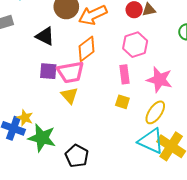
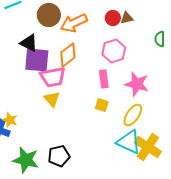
purple square: (48, 71) -> (37, 60), moved, size x1.5
green star: (42, 138) -> (26, 160), moved
black pentagon: (77, 156) -> (59, 156), turned 30

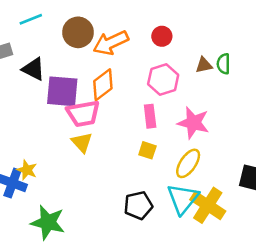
brown triangle: (127, 18) -> (204, 65), moved
black triangle: (29, 43) -> (33, 69), moved
cyan triangle: (129, 142) -> (183, 199), turned 44
black pentagon: (59, 156) -> (138, 205), moved

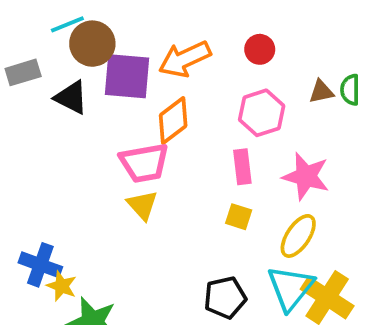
brown circle: (78, 32) -> (92, 44), moved
purple square: (62, 91) -> (127, 76), moved
yellow star: (27, 170) -> (62, 286), moved

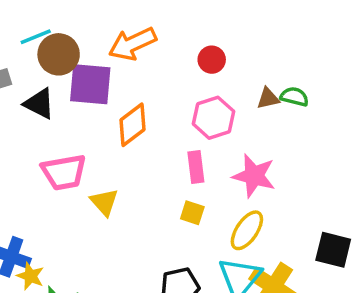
orange arrow: (185, 59) -> (132, 44), moved
green semicircle: (350, 90) -> (294, 97), turned 104
pink trapezoid: (144, 163) -> (64, 172), moved

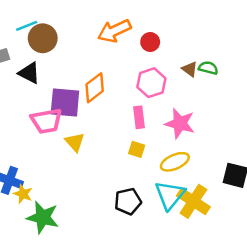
orange arrow: (132, 44) -> (114, 31), moved
purple square: (90, 84) -> (65, 102), moved
brown triangle: (268, 98) -> (190, 69), turned 49
yellow ellipse: (247, 230) -> (175, 162), turned 32

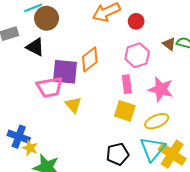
yellow square: (137, 149) -> (125, 111), size x1.5

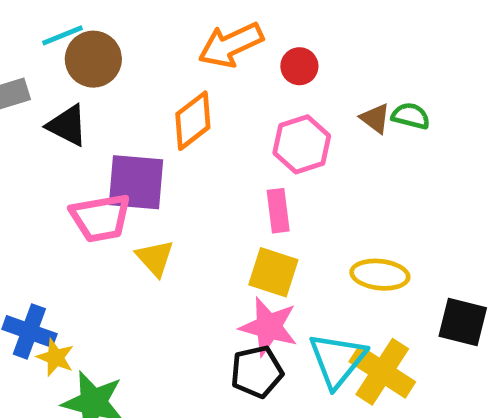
orange diamond: (90, 59) -> (193, 121), moved
pink star: (161, 89) -> (269, 327), moved
yellow ellipse: (157, 121) -> (380, 275), moved, turned 30

